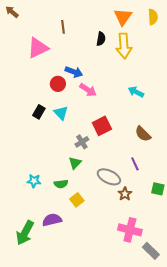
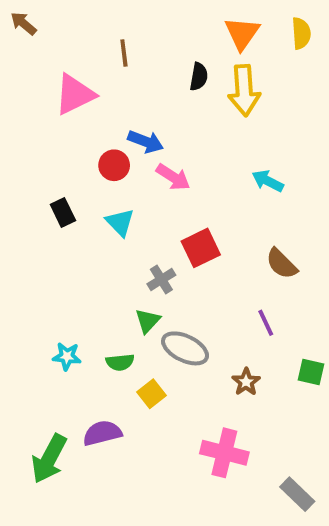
black rectangle: (39, 112) -> (63, 213), moved, turned -56
gray ellipse: (109, 177) -> (185, 348), moved
pink cross: (130, 230) -> (224, 453), moved

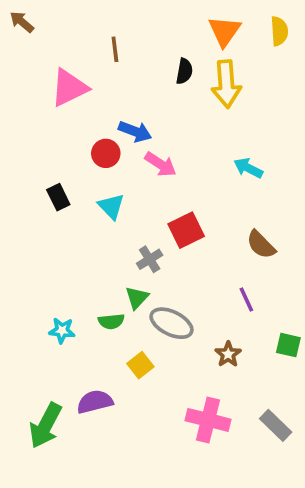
green semicircle: (120, 362) -> (111, 321), moved
gray rectangle: (297, 494) -> (276, 425), moved

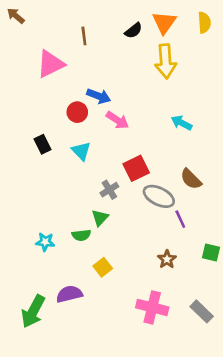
black semicircle: (184, 71) -> (133, 31), moved, turned 42
gray ellipse: (172, 323) -> (159, 196), moved

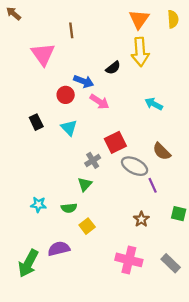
black semicircle: (133, 31) -> (113, 68), moved
pink triangle: (51, 64) -> (43, 54), turned -40
green semicircle: (81, 235) -> (69, 208), moved

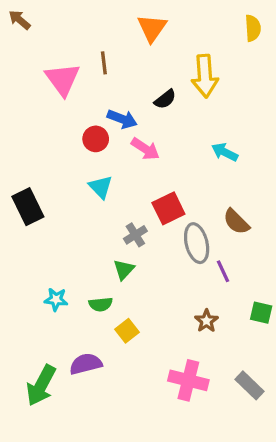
orange triangle: (139, 19) -> (152, 28), moved
brown line: (71, 30) -> (104, 63), moved
black rectangle: (36, 122) -> (28, 207), moved, size x1.5
gray ellipse: (135, 166) -> (197, 243), turned 50

